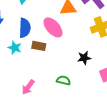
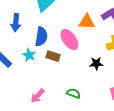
black star: (84, 58) -> (96, 63), moved

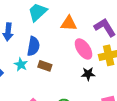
orange triangle: (87, 22) -> (69, 23), moved
pink ellipse: (69, 40) -> (84, 49), moved

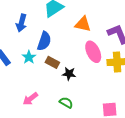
black star: (88, 74) -> (69, 74), moved

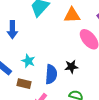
blue semicircle: (44, 41) -> (51, 74), moved
brown rectangle: (52, 62) -> (24, 84), moved

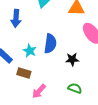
blue semicircle: (51, 74) -> (50, 44), moved

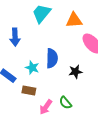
green semicircle: (75, 88) -> (65, 103), moved, turned -144

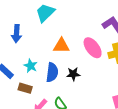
orange triangle: (74, 20) -> (61, 46), moved
blue semicircle: (52, 58) -> (52, 72), moved

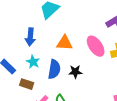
blue arrow: (17, 34) -> (30, 37), moved

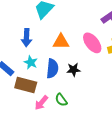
brown rectangle: (27, 84) -> (26, 85), size x1.5

